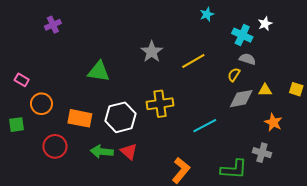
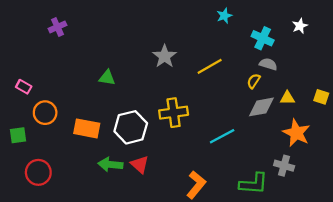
white star: (265, 24) -> (300, 26), moved
green triangle: (99, 71) -> (107, 78), size x0.7
orange star: (273, 122) -> (296, 133), size x1.4
red circle: (55, 146) -> (38, 172), moved

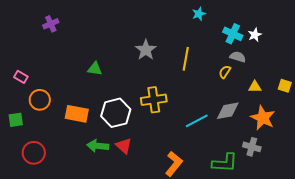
white star: (300, 26) -> (255, 35), moved
yellow line: (210, 66) -> (186, 59), turned -50
gray diamond: (261, 107) -> (228, 111), moved

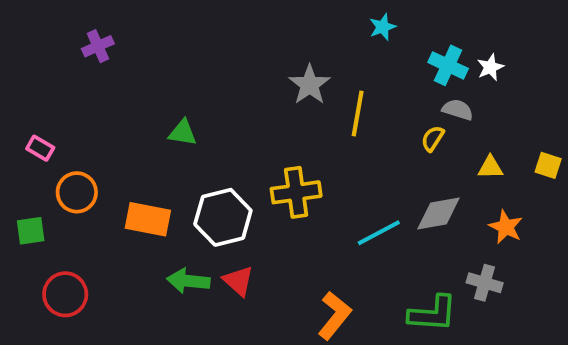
gray star: (146, 50) -> (310, 85), moved
orange star: (263, 118) -> (506, 227), size x0.7

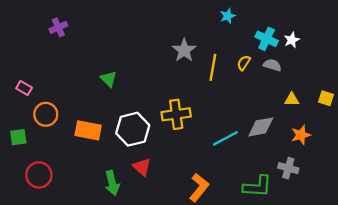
green triangle: (183, 133) -> (109, 79), turned 36
yellow semicircle: (433, 138) -> (244, 63), moved
orange star: (506, 227) -> (301, 135), turned 30
green arrow: (188, 281) -> (112, 183), moved, turned -110

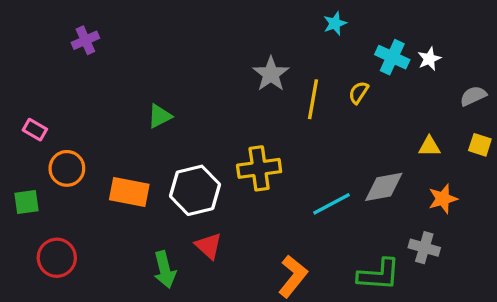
gray semicircle: (272, 65) -> (473, 96), moved, turned -42
green triangle: (109, 79) -> (160, 116), turned 48

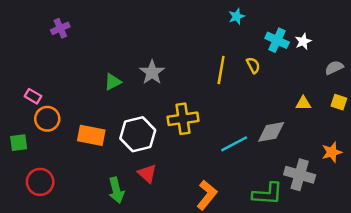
gray star: (271, 74) -> (152, 72), moved
yellow semicircle: (359, 93) -> (253, 65), turned 119
pink rectangle: (35, 130) -> (33, 96), moved
orange star: (443, 199) -> (332, 152), moved
gray cross: (424, 248) -> (300, 175), size x1.4

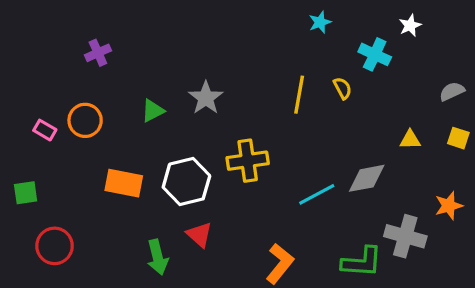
purple cross: (60, 28) -> (98, 53), moved
white star: (303, 41) -> (410, 25), moved
orange circle: (47, 119) -> (85, 120), moved

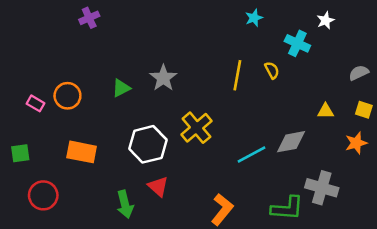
purple cross: (98, 53) -> (89, 18), moved
yellow cross: (248, 161) -> (197, 128), turned -32
orange rectangle: (124, 183) -> (82, 152), moved
orange star: (449, 206) -> (356, 143), moved

